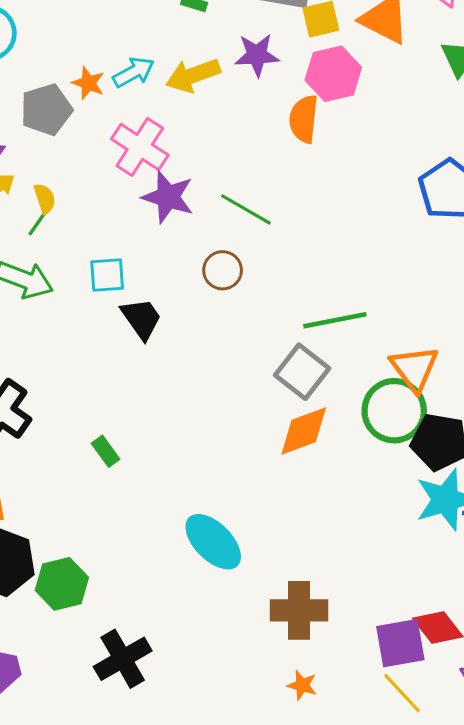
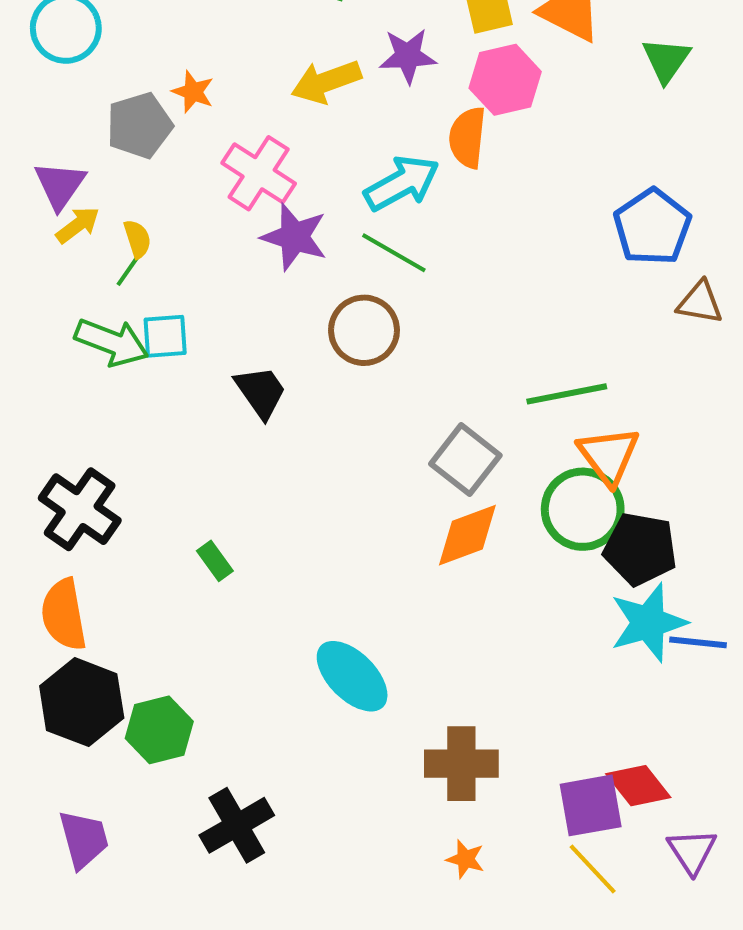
cyan arrow: (134, 72) -> (402, 183), moved, size x1.4
brown circle: (223, 270) -> (364, 330), size x1.4
cyan square: (107, 275) -> (165, 336), moved
green line: (335, 320) -> (567, 394), moved

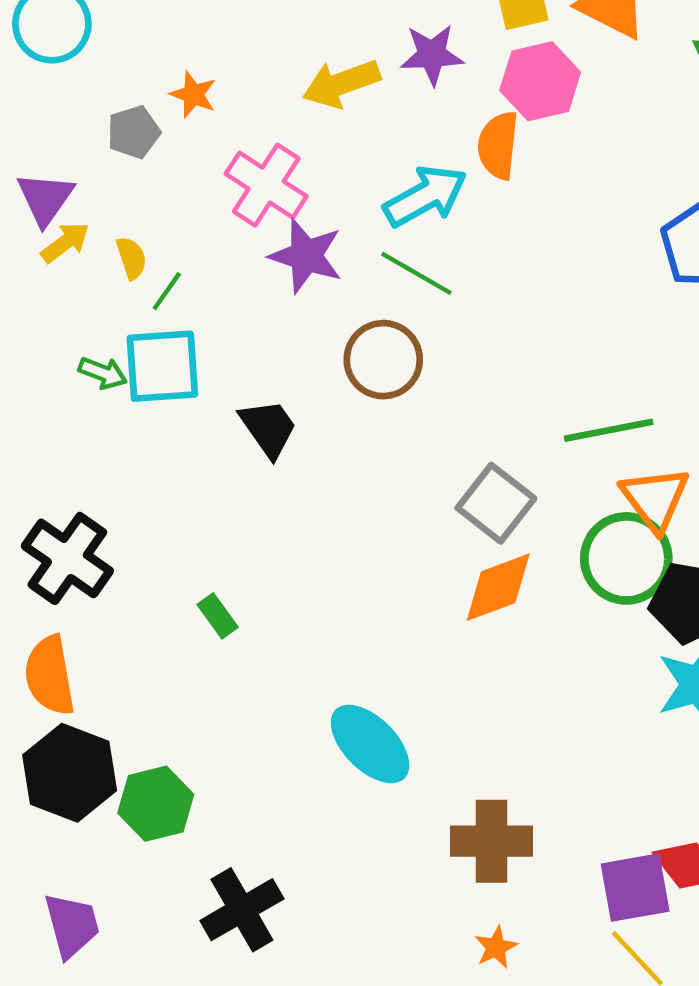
gray pentagon: (139, 126) -> (134, 132), size x0.7
green line: (129, 269) -> (167, 291), moved
cyan square: (165, 336) -> (162, 366), size x1.5
green arrow: (112, 342) -> (103, 373), size x0.6
orange star: (465, 859) -> (496, 947), turned 30

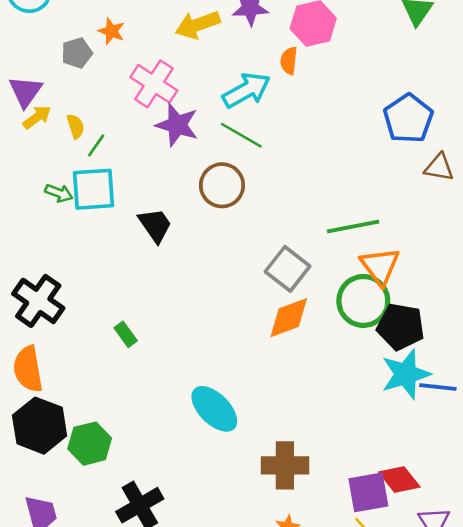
orange semicircle: (498, 145) -> (289, 61), size x0.7

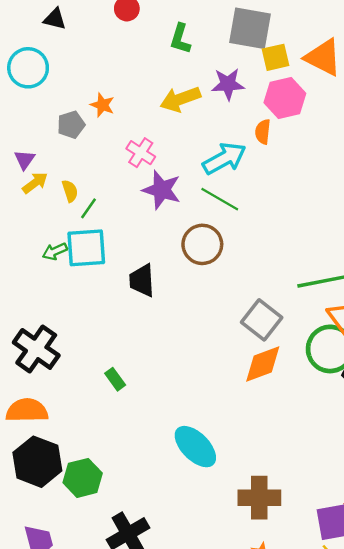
pink cross: (154, 84) -> (141, 153), size x0.7
purple triangle: (25, 92) -> (25, 160), size x0.7
green arrow: (59, 193) -> (55, 251), turned 135
black trapezoid: (155, 225) -> (142, 280), turned -148
orange semicircle: (28, 369) -> (27, 411), turned 99

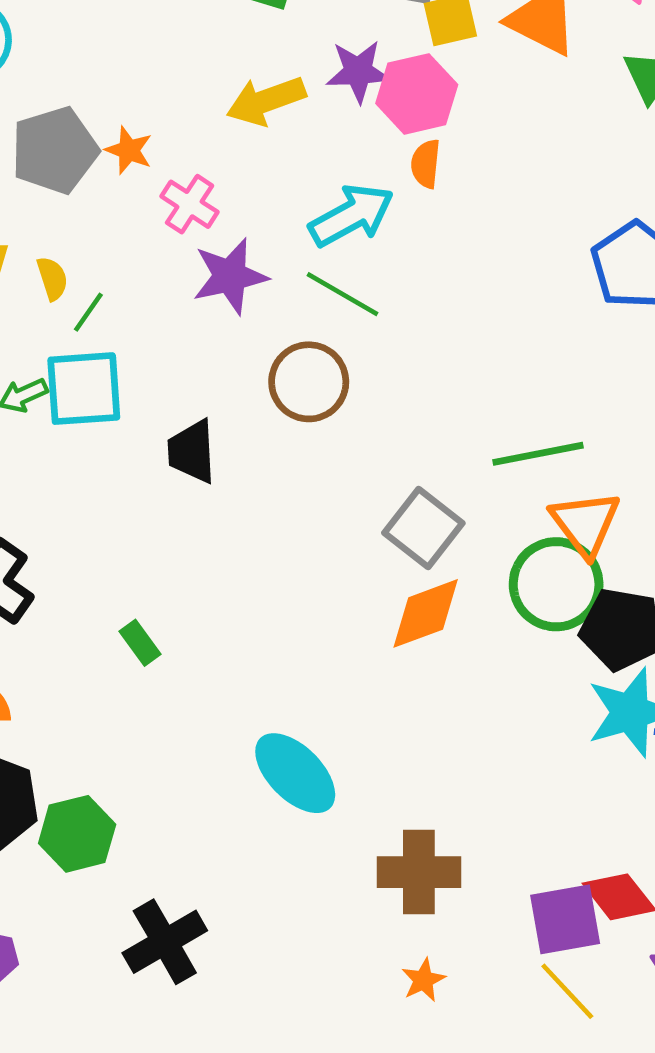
pink hexagon: (285, 98) -> (417, 94), moved
orange star: (102, 105) -> (129, 150), moved
gray pentagon: (71, 125) -> (55, 150), size x1.6
purple star: (162, 190) -> (230, 276), turned -30

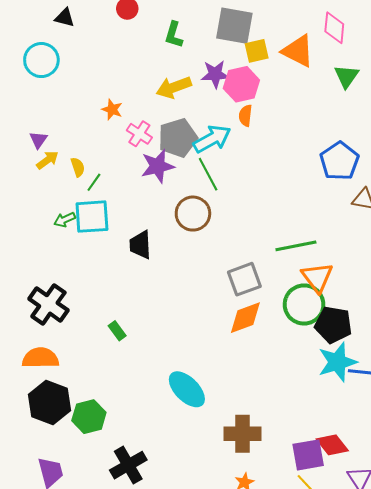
gray pentagon: (55, 150) -> (178, 138), moved
green line: (342, 294) -> (208, 174), turned 32
gray square: (423, 528) -> (244, 279), turned 32

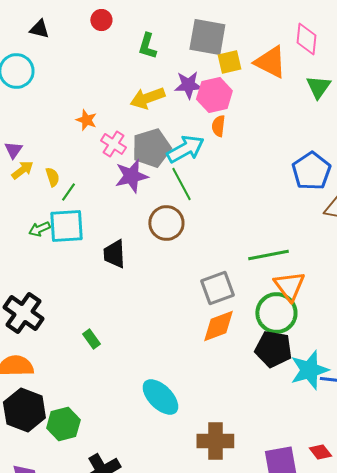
black pentagon: (333, 325) -> (273, 349), moved
red diamond: (332, 445) -> (320, 452), moved, size x0.7

